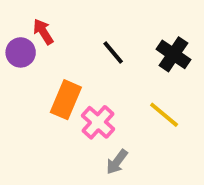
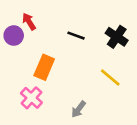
black line: (113, 52) -> (76, 36), turned -30
pink cross: (98, 122) -> (31, 98), moved

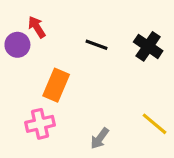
yellow line: (110, 77) -> (155, 124), moved
pink cross: (31, 98) -> (40, 124), turned 35

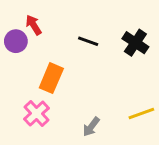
pink cross: (40, 124) -> (37, 114), turned -30
yellow line: (155, 124) -> (141, 114), turned -60

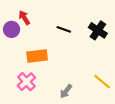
orange rectangle: (51, 78) -> (37, 56), turned 60
yellow line: (141, 114) -> (102, 82), turned 60

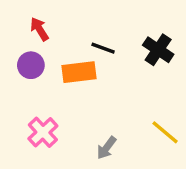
purple circle: (12, 29) -> (31, 65), moved
orange rectangle: (37, 56) -> (79, 72), moved

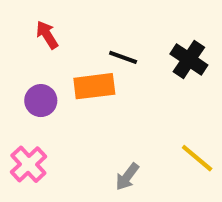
purple circle: (31, 65) -> (41, 101), moved
pink cross: (43, 132) -> (28, 164), moved

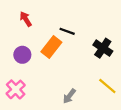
black cross: (189, 59) -> (103, 48), moved
orange rectangle: (94, 86) -> (51, 47), turned -45

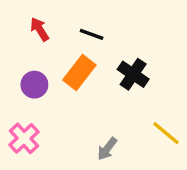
black line: (67, 31) -> (92, 34), moved
black cross: (103, 48) -> (133, 74), moved

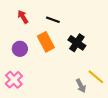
orange rectangle: (79, 73) -> (46, 42), turned -66
gray arrow: (107, 149) -> (81, 86), moved, turned -64

